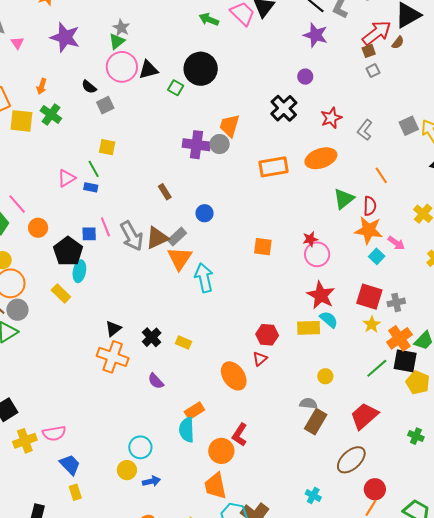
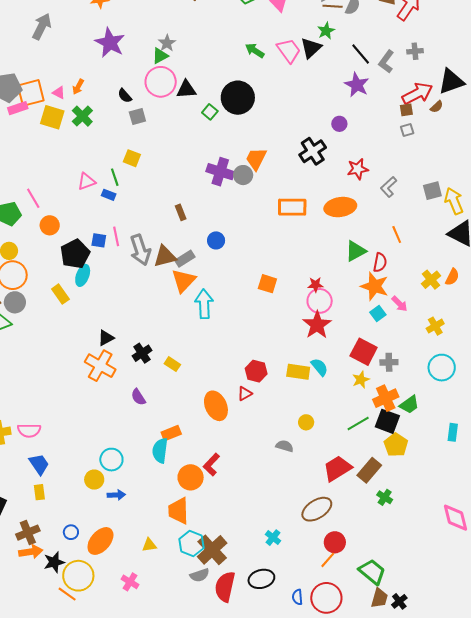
pink triangle: (17, 43) -> (59, 93), moved, turned -40
red star: (321, 295) -> (317, 325), moved
brown rectangle: (316, 422) -> (369, 470), moved

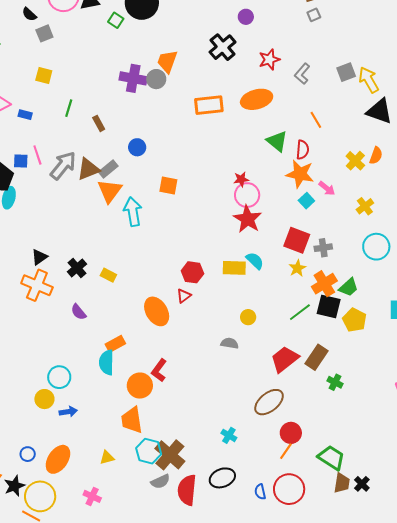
green line: (115, 177) -> (69, 108), moved, turned 42
gray arrow: (140, 250) -> (63, 166), turned -116
green triangle: (356, 251) -> (277, 141), turned -45
orange square: (267, 284) -> (168, 186), moved
yellow pentagon: (396, 445) -> (354, 320), moved

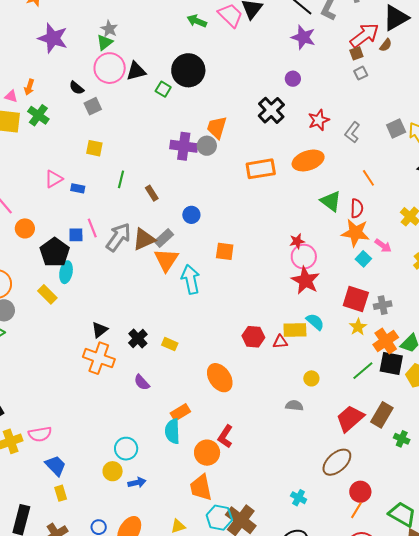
red triangle: (184, 296) -> (280, 342), moved, turned 35

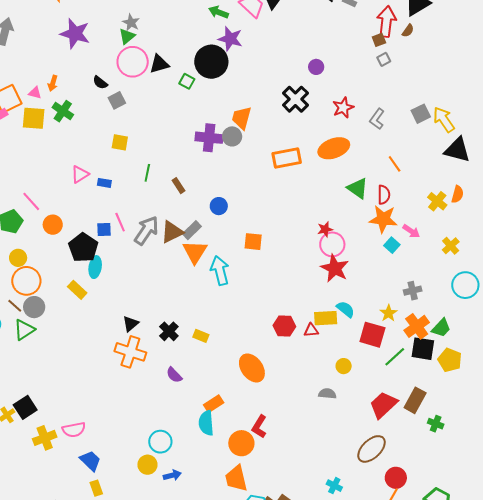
red arrow: (365, 35) -> (386, 22), turned -44
purple star: (303, 37) -> (230, 39), moved
red square: (356, 299) -> (372, 335), moved

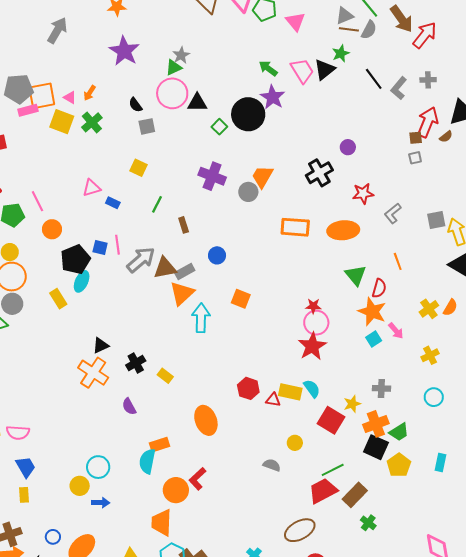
purple cross: (209, 138) -> (212, 176), moved
cyan circle: (465, 285) -> (434, 397), size x0.7
green line: (395, 357) -> (333, 470), moved

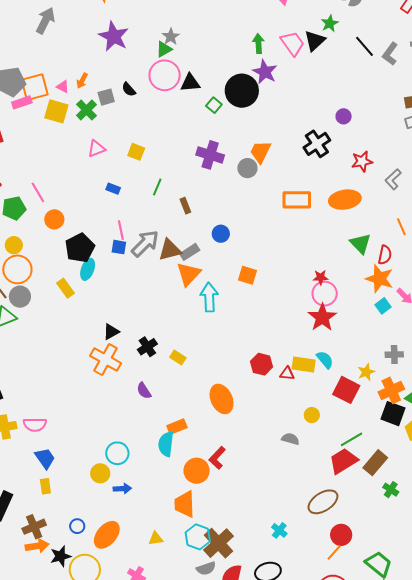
green arrow: (268, 68) -> (258, 44), turned 54
gray square: (147, 126) -> (106, 97), moved
pink triangle: (92, 188) -> (96, 149), moved
blue square: (100, 248) -> (119, 247), moved

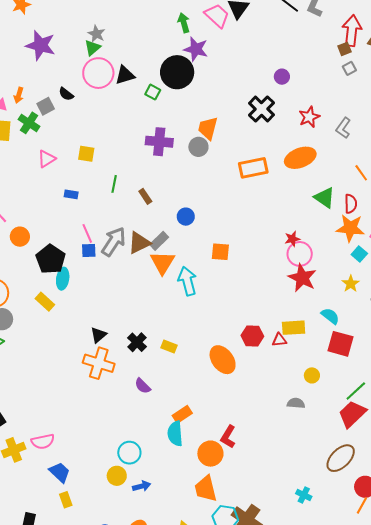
cyan semicircle: (325, 360) -> (330, 316), moved
yellow star: (366, 372) -> (351, 284), moved
orange ellipse: (222, 399) -> (223, 360), moved

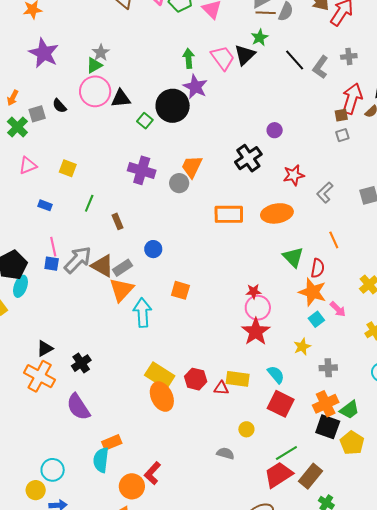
brown triangle: (139, 243) -> (102, 266), turned 45
yellow rectangle: (169, 347) -> (160, 375), moved, size x1.8
purple semicircle: (143, 386) -> (78, 407), size x1.6

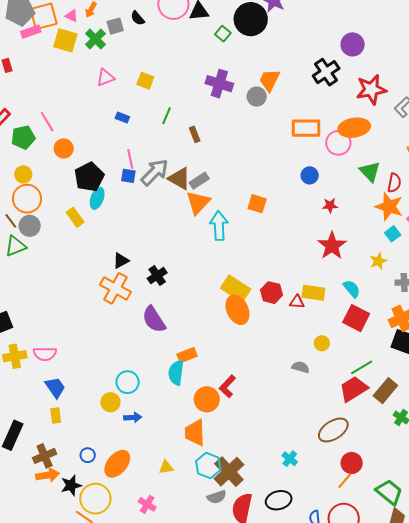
purple circle: (275, 130) -> (353, 44), size x1.5
red star: (294, 175) -> (371, 89), size x1.4
blue circle: (153, 249) -> (310, 175), moved
pink circle: (258, 308) -> (338, 143), moved

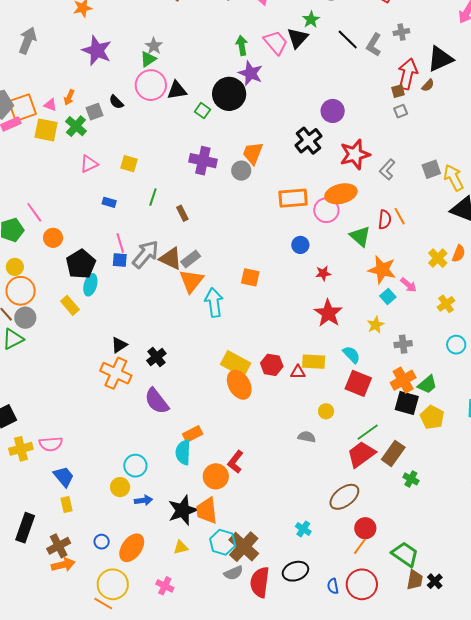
red semicircle: (394, 183) -> (385, 220), moved
black star: (71, 485) -> (183, 510), moved, size x1.4

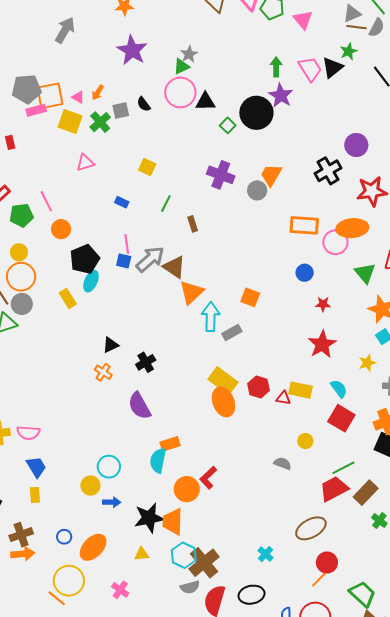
pink triangle: (89, 164) -> (85, 163), moved
gray rectangle: (191, 259) -> (232, 332), moved
orange cross: (116, 373) -> (103, 372), size x0.6

